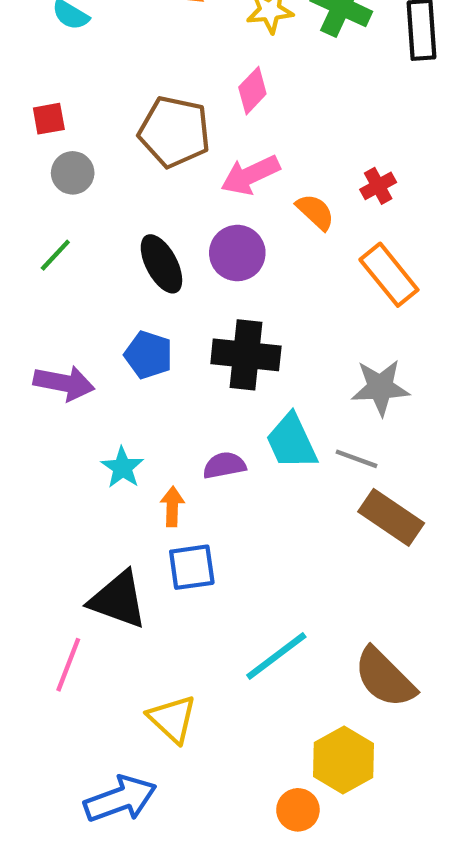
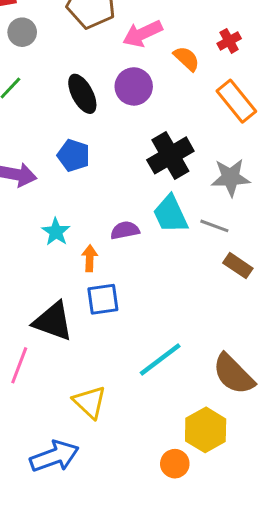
black cross: (246, 355) -> (170, 155), moved, turned -36
brown rectangle: (391, 517) -> (238, 266), size x0.7

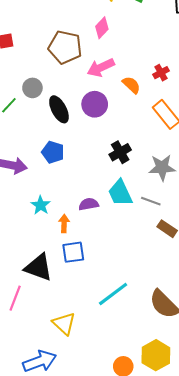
gray circle: (22, 32) -> (32, 88), moved
black cross: (170, 155) -> (120, 152), size x0.7
yellow hexagon: (206, 430) -> (156, 355), moved

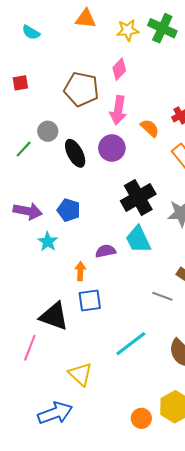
pink arrow: (101, 68) -> (118, 110), turned -56
blue pentagon: (53, 152) -> (69, 210), moved
black cross: (120, 152) -> (138, 197), size x1.5
gray line: (151, 201) -> (162, 296), moved
cyan star: (41, 205) -> (48, 242), moved

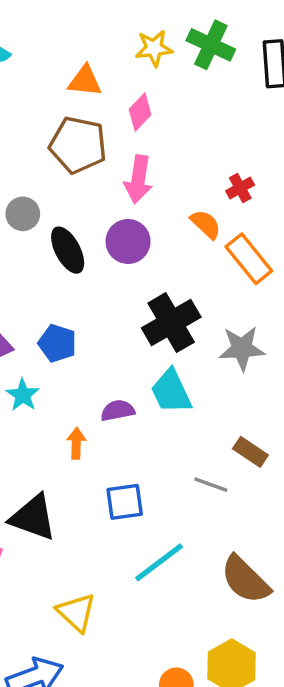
orange triangle: (86, 19) -> (85, 81), moved
orange semicircle: (150, 128) -> (206, 224), moved
blue square: (90, 301) -> (125, 502), moved

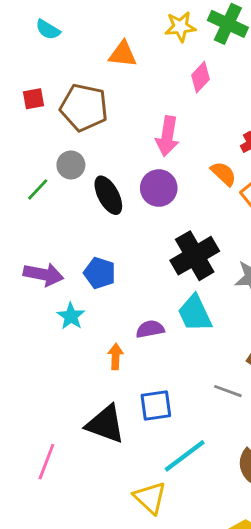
pink diamond: (140, 112) -> (200, 77), moved
brown pentagon: (78, 145) -> (84, 107), moved
black triangle: (33, 517) -> (105, 424), moved
yellow triangle: (76, 612) -> (150, 498), moved

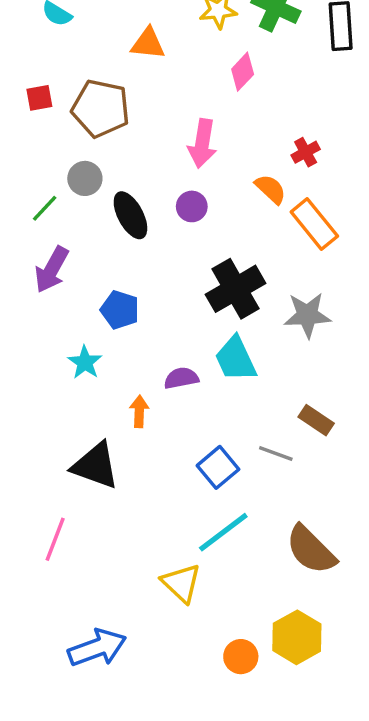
purple circle: (159, 188) -> (192, 206), size x0.7
purple arrow: (44, 274) -> (52, 270), moved, turned 108
blue square: (156, 405) -> (218, 467), moved, turned -32
black triangle: (105, 424) -> (95, 466), moved

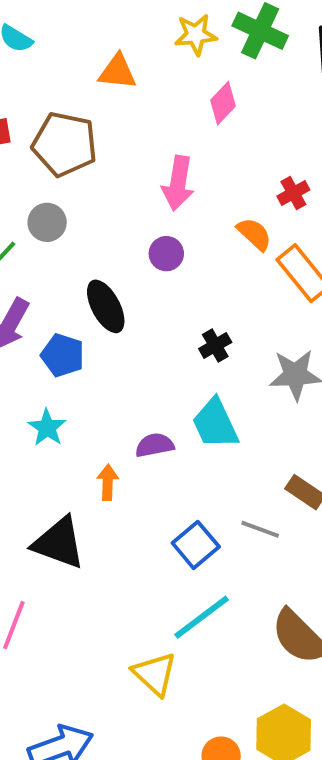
black ellipse: (130, 215) -> (106, 306), moved
black cross: (236, 289) -> (215, 345), size x0.5
blue pentagon: (120, 310) -> (63, 355), moved

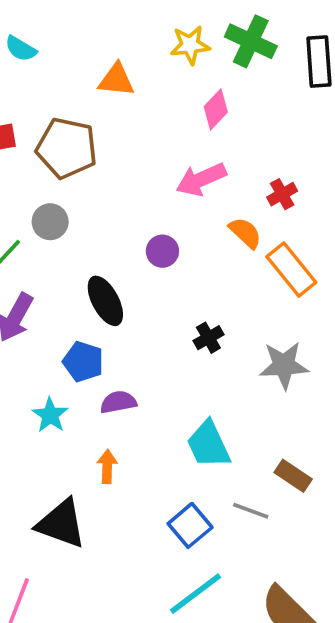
pink arrow: (178, 183) -> (201, 179), moved, turned 57
blue pentagon: (63, 355) -> (83, 362), moved
cyan trapezoid: (215, 424) -> (208, 444), moved
purple semicircle: (155, 445) -> (118, 402), moved

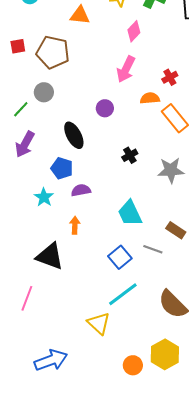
pink arrow: (201, 179) -> (126, 69), turned -40
orange semicircle: (245, 233) -> (150, 98), turned -48

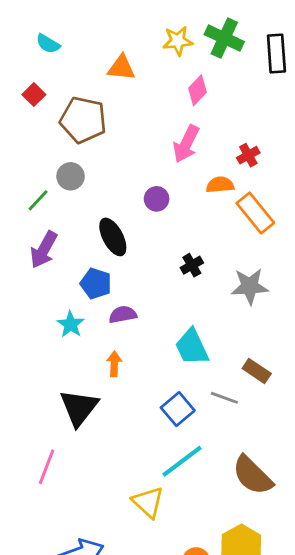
red square: (18, 46) -> (34, 95), moved, turned -35
black triangle: (50, 256) -> (79, 408), turned 48

